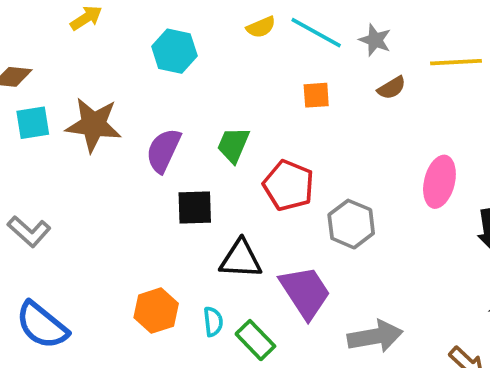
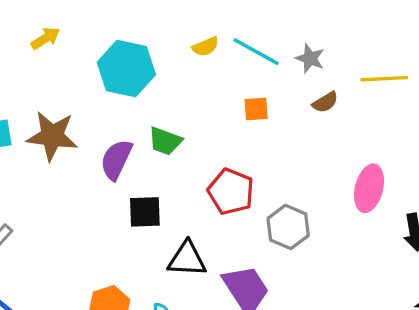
cyan hexagon: (174, 51) -> (126, 69), size x1.4
green trapezoid: (233, 145) -> (165, 141), moved, turned -93

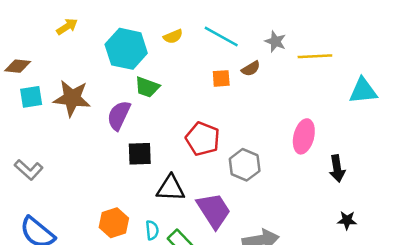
yellow semicircle: (206, 47) -> (173, 36), moved
gray star: (310, 58) -> (275, 41), moved
brown semicircle: (325, 102) -> (251, 69), moved
green trapezoid: (165, 141) -> (147, 87), moved

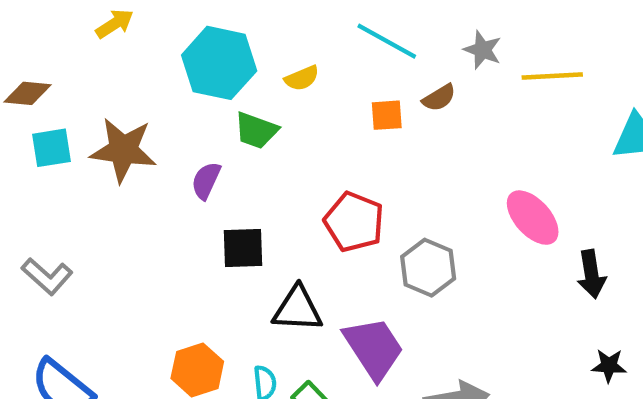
yellow semicircle: (173, 36) -> (302, 78), moved
purple semicircle: (119, 115) -> (206, 181), size x0.7
pink ellipse: (304, 136) -> (533, 218), turned -56

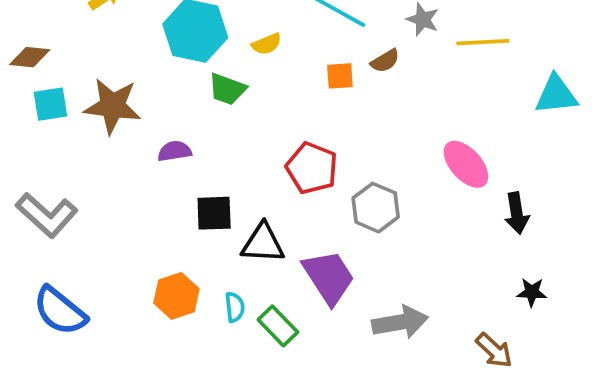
purple semicircle: (206, 181) -> (175, 151), moved, turned 56
black square: (243, 248) -> (214, 213), moved
gray L-shape: (47, 276) -> (47, 215), size x1.4

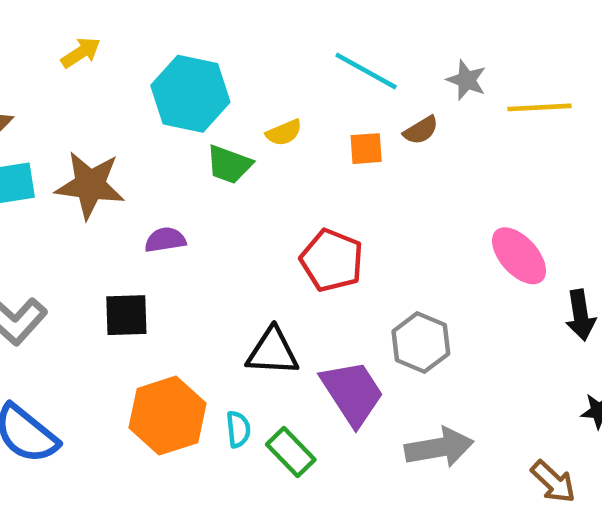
yellow semicircle: (267, 44) -> (284, 133), moved
gray hexagon: (376, 208) -> (421, 343), moved
black square: (214, 213) -> (126, 315), moved
orange hexagon: (176, 296) -> (168, 416), size x1.4

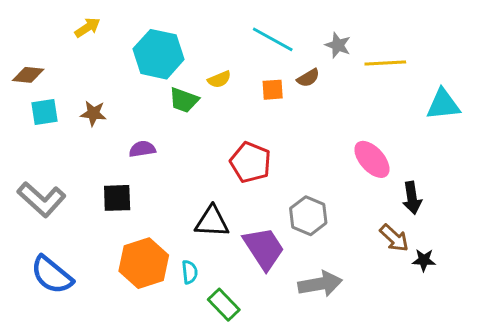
brown star: (90, 185) -> (93, 113), size x0.6
green rectangle: (291, 452) -> (224, 305), moved
brown arrow: (553, 482) -> (394, 238), moved

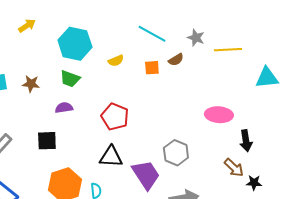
green trapezoid: (184, 100) -> (70, 79), moved
pink ellipse: (372, 159) -> (219, 115), turned -44
red pentagon: (250, 162) -> (115, 117), moved

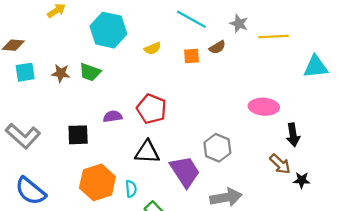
green trapezoid: (70, 79) -> (90, 72), moved
purple semicircle: (64, 108) -> (113, 116), moved

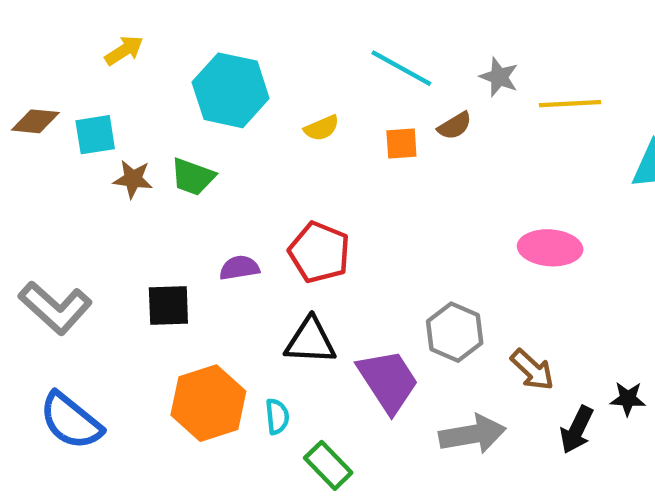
cyan square: (25, 72) -> (95, 135), moved
black arrow: (293, 135) -> (577, 430), moved, turned 35
brown arrow: (280, 164) -> (532, 370), moved

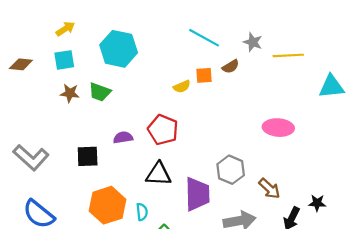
yellow semicircle: (322, 128) -> (182, 87), moved
cyan square: (95, 135) -> (64, 60), moved
purple trapezoid: (388, 381) -> (197, 194), turned 32

